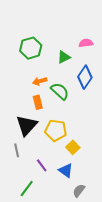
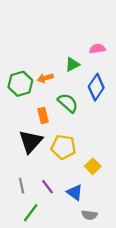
green hexagon: (31, 48) -> (20, 84), moved
orange arrow: (40, 81) -> (45, 78), moved
yellow square: (73, 147) -> (93, 166), moved
gray line: (17, 150) -> (22, 186), moved
gray semicircle: (79, 191) -> (89, 215), turned -120

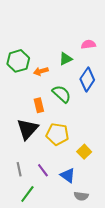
green hexagon: (20, 84) -> (18, 61), moved

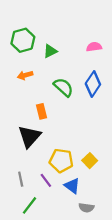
green triangle: (66, 59) -> (50, 51), moved
green hexagon: (18, 61) -> (23, 40), moved
orange arrow: (41, 71) -> (25, 75), moved
green semicircle: (62, 94) -> (63, 87), moved
yellow pentagon: (57, 134) -> (61, 161), moved

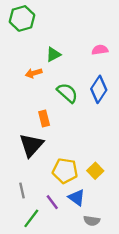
green hexagon: (23, 40) -> (22, 18), moved
orange arrow: (25, 75) -> (34, 73), moved
purple line: (46, 180) -> (52, 202), moved

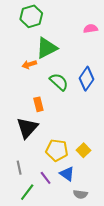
green hexagon: (22, 18) -> (31, 16), moved
pink semicircle: (100, 50) -> (91, 29), moved
green triangle: (53, 54) -> (47, 48), size x1.6

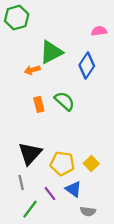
green hexagon: (31, 16) -> (17, 18), moved
blue diamond: (87, 79) -> (87, 65), moved
green semicircle: (59, 82) -> (65, 101), moved
orange rectangle: (38, 104) -> (39, 104), moved
black triangle: (27, 128) -> (30, 153), moved

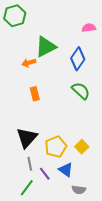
green semicircle: (65, 101) -> (81, 91), moved
yellow pentagon: (62, 163) -> (56, 147), turned -30
gray line: (21, 182) -> (30, 164), moved

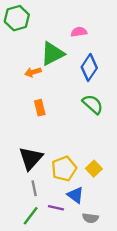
pink semicircle: (89, 28) -> (79, 32), moved
purple line: (45, 174) -> (56, 208), moved, turned -40

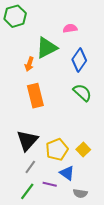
orange arrow: (33, 72) -> (29, 64), turned -56
orange rectangle: (40, 108) -> (35, 96), size x1.6
gray line: (34, 188) -> (30, 167), turned 48

